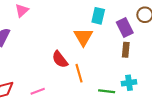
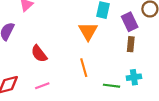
red semicircle: (60, 59) -> (39, 54), moved

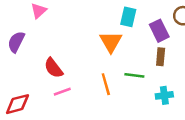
pink line: (42, 86) -> (62, 92), moved
green line: (112, 86) -> (134, 75), moved

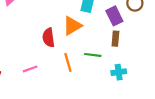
orange triangle: (111, 42) -> (72, 26), turned 30
red semicircle: (54, 68) -> (48, 38), moved, turned 30

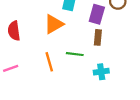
purple rectangle: (114, 16) -> (97, 14), turned 42
red semicircle: (48, 38) -> (14, 31), moved

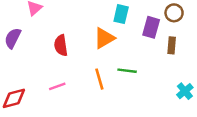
brown rectangle: (98, 37) -> (172, 45), moved
cyan cross: (101, 72) -> (185, 91), moved, turned -32

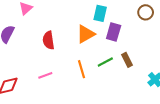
purple rectangle: (151, 27) -> (114, 32), moved
brown rectangle: (172, 45) -> (127, 60), moved, turned -32
green line: (127, 71) -> (105, 62), turned -35

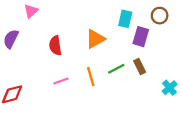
cyan rectangle: (100, 13) -> (125, 19), moved
purple rectangle: (114, 32) -> (141, 37), moved
pink line: (45, 75) -> (61, 81), moved

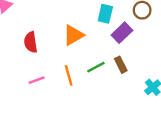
purple rectangle: (141, 37) -> (122, 33), turned 30

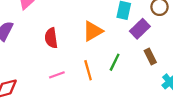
brown rectangle: (121, 65) -> (150, 56), moved
green line: (96, 67) -> (115, 62), turned -36

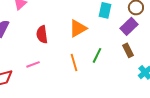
purple rectangle: (140, 29) -> (129, 26), moved
pink line: (57, 75) -> (33, 64), moved

